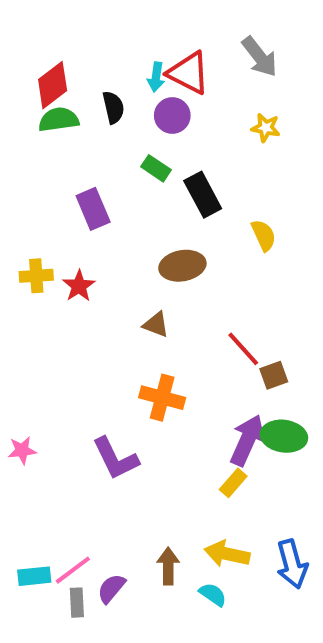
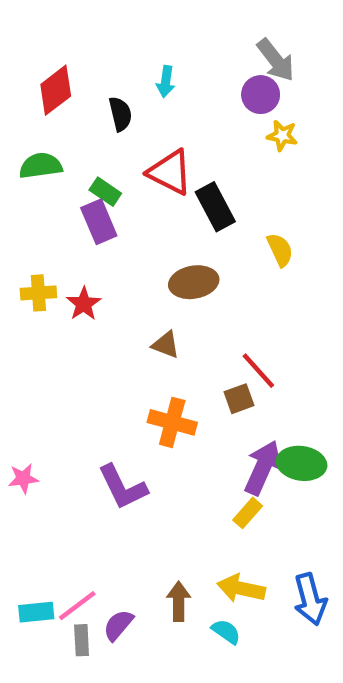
red triangle: (188, 73) -> (170, 172), moved
purple circle: (172, 116) -> (261, 95), moved
green semicircle: (59, 120) -> (41, 166), moved
green rectangle: (156, 168) -> (105, 192), moved
brown square: (274, 375) -> (239, 399), moved

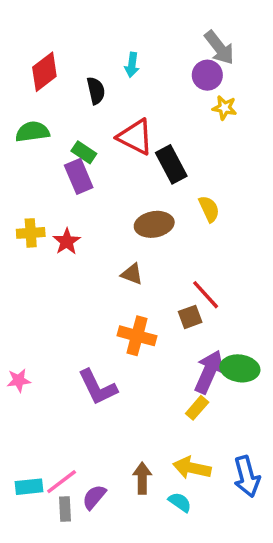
yellow semicircle: (280, 250) -> (209, 209), moved

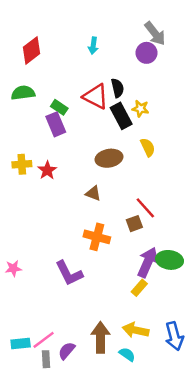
black semicircle: (96, 91) -> (117, 88), moved
yellow star: (224, 108) -> (140, 109), moved
brown arrow: (142, 478) -> (100, 337), size x1.4

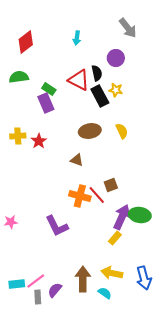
purple circle: (147, 53) -> (116, 58), moved
yellow semicircle: (148, 147) -> (122, 131), moved
red line: (145, 208) -> (97, 195), moved

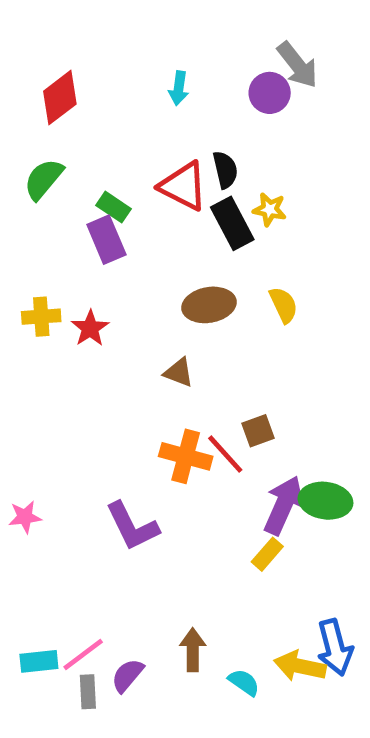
purple circle: (116, 58) -> (270, 93), moved
green semicircle: (19, 77) -> (44, 179), turned -42
yellow arrow: (112, 273) -> (300, 666), moved
brown arrow: (83, 279) -> (193, 650), size x0.7

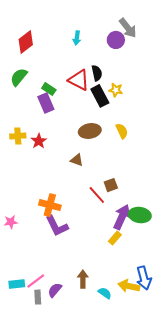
orange cross: (186, 456) -> (50, 205), moved

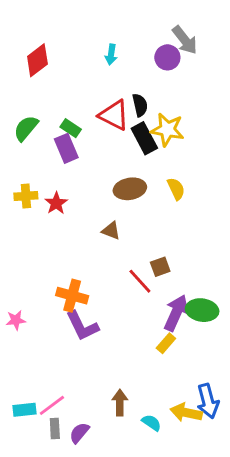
green semicircle: (19, 77) -> (26, 128), moved
yellow star: (116, 90) -> (167, 130), size x1.6
purple semicircle: (55, 290) -> (79, 433), moved

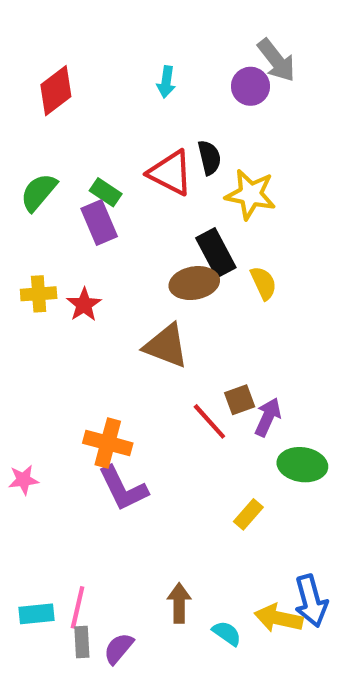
black rectangle: (144, 138) -> (216, 253), moved
brown triangle: (111, 231) -> (166, 346), size x1.6
purple arrow: (176, 313) -> (268, 417), moved, size x0.7
pink line: (52, 405) -> (78, 607), turned -40

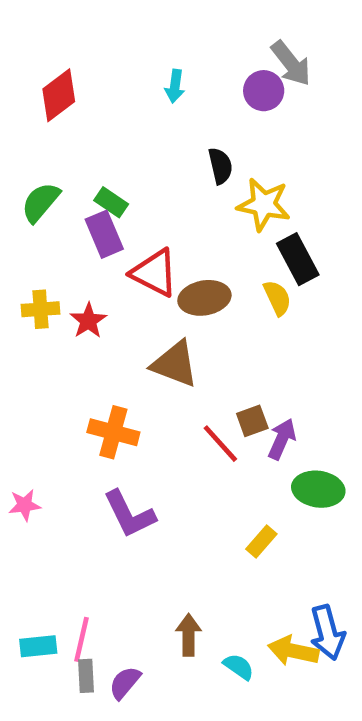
red triangle: (170, 173) -> (154, 273), moved
black rectangle: (216, 253) -> (298, 259), moved
orange cross: (108, 443) -> (113, 432), moved

